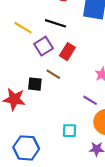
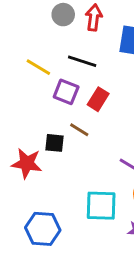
purple square: (44, 46) -> (66, 92), turned -36
cyan square: (70, 131) -> (101, 206), size x1.6

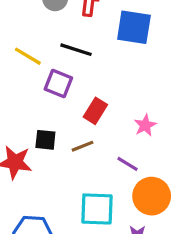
red rectangle: (98, 99) -> (95, 111), moved
brown line: (79, 130) -> (82, 146), moved, turned -54

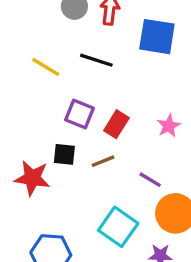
purple square: (58, 84) -> (79, 114), moved
pink star: (145, 125) -> (169, 126), moved
cyan square: (97, 209) -> (118, 227), turned 33

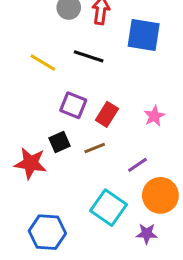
black square: (64, 154) -> (60, 142), turned -30
purple line: (150, 180) -> (137, 165), turned -65

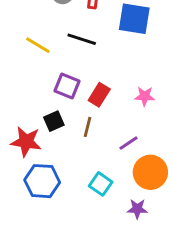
pink star: (154, 116) -> (145, 96), turned 30
brown line: (95, 148) -> (88, 127), turned -54
cyan square: (108, 208) -> (101, 184), size x0.7
blue hexagon: (47, 232) -> (42, 181), moved

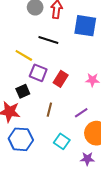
yellow line: (38, 45) -> (24, 55), moved
black square: (54, 121) -> (23, 91), moved
brown line: (88, 127) -> (49, 110), moved

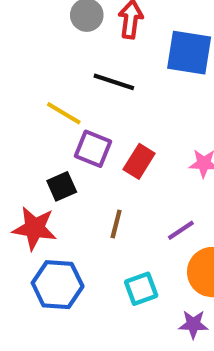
cyan square: (62, 141) -> (141, 289), turned 35

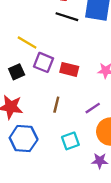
black line: (114, 82) -> (67, 17), moved
red rectangle: (139, 161) -> (69, 69), turned 72
black square: (62, 186) -> (17, 72), moved

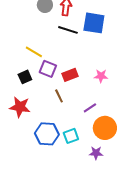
red rectangle: (69, 69) -> (70, 75), turned -35
brown line: (56, 105) -> (59, 96), moved, turned -40
blue hexagon: (24, 139) -> (47, 134), moved

